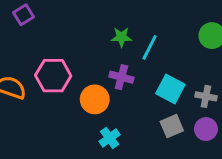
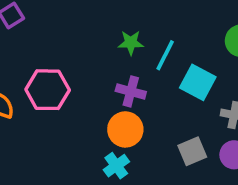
cyan square: (170, 89) -> (198, 82), moved
orange circle: (95, 99) -> (125, 129), moved

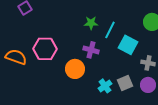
orange circle: (125, 129) -> (75, 69), moved
cyan cross: (116, 166) -> (105, 86), moved

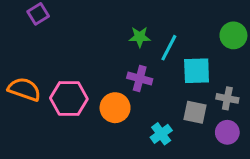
cyan square: (128, 45) -> (197, 71), turned -30
pink hexagon: (45, 49) -> (69, 98), moved
gray square: (125, 83) -> (195, 112), moved, turned 35

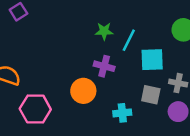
pink hexagon: (69, 98) -> (35, 109), moved
cyan cross: (161, 134) -> (122, 113), turned 30

